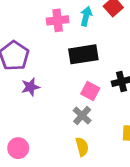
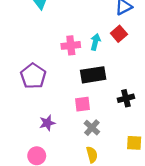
purple star: (30, 87) -> (47, 123), moved
pink square: (90, 91) -> (83, 104), moved, turned -35

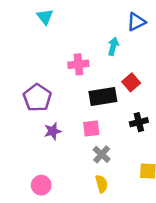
red square: (119, 34) -> (131, 82), moved
cyan arrow: (95, 42) -> (113, 46), moved
purple star: (47, 123) -> (53, 131), moved

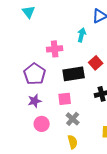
purple pentagon: (37, 98) -> (35, 74), moved
pink circle: (41, 185) -> (42, 124), moved

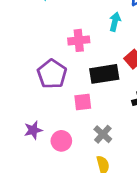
pink square: (65, 99) -> (83, 102), moved
purple star: (35, 101) -> (33, 130), moved

